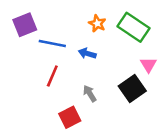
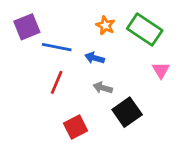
black square: (132, 88) -> (127, 112), moved
gray arrow: (90, 93) -> (103, 88), moved, turned -42

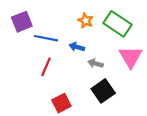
pink triangle: (161, 70) -> (131, 57), size x1.6
gray arrow: (103, 88) -> (95, 63), moved

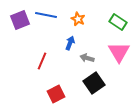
green rectangle: (117, 24) -> (118, 22), moved, size x0.7
blue line: (46, 38) -> (46, 15), moved
blue arrow: (77, 47) -> (70, 43), turned 96

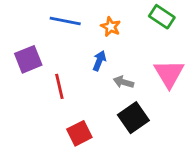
purple square: (20, 20) -> (28, 59), moved
green rectangle: (118, 22) -> (162, 17), moved
red line: (42, 61) -> (59, 86), turned -36

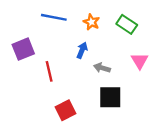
green rectangle: (162, 17) -> (127, 24), moved
pink triangle: (169, 74) -> (140, 61), size x0.7
black square: (133, 118) -> (110, 97), turned 35

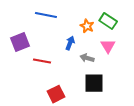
orange star: (91, 22) -> (87, 26), moved
pink triangle: (140, 61) -> (108, 46), moved
red line: (49, 71) -> (42, 61), turned -66

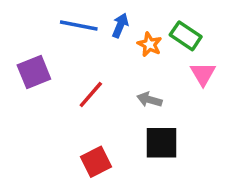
blue arrow: (70, 43) -> (120, 25), moved
pink triangle: (108, 46) -> (203, 74), moved
red line: (42, 61) -> (91, 94), moved, turned -60

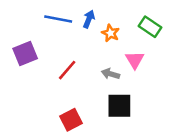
green rectangle: (186, 36) -> (150, 27), moved
pink triangle: (203, 74) -> (135, 60), moved

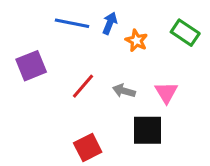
pink triangle: (135, 60) -> (166, 92), moved
gray arrow: (110, 74) -> (124, 91), moved

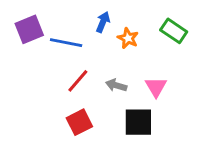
blue line: (72, 23) -> (66, 43), moved
purple square: (31, 66) -> (29, 29), moved
red square: (88, 147) -> (79, 122), moved

